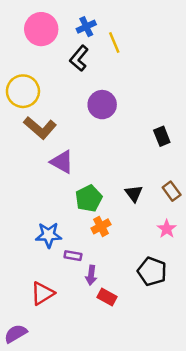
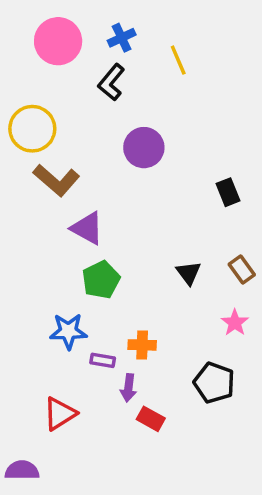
yellow line: (114, 42) -> (178, 60), moved
green pentagon: (89, 198) -> (101, 280), moved
orange cross: (101, 226) -> (142, 345), moved, turned 30
purple semicircle: (16, 334) -> (22, 470), turned 30

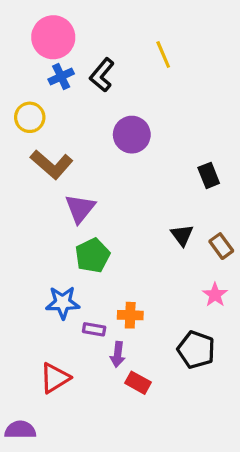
blue cross: (122, 38) -> (61, 77), moved
yellow circle: (32, 129) -> (30, 117), size x0.7
purple triangle: (87, 228) -> (80, 208), turned 40
black triangle: (188, 273) -> (182, 235), moved

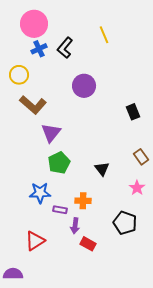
black triangle: (182, 235) -> (102, 169), moved

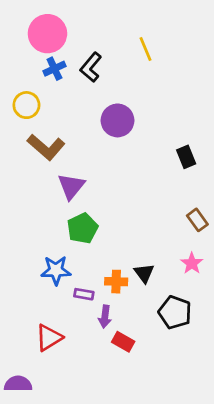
black triangle: (102, 169) -> (144, 273), moved

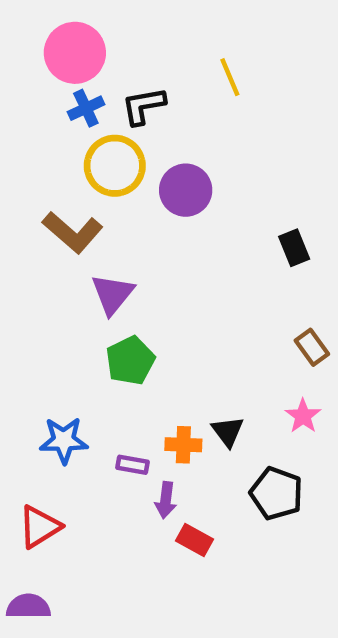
black L-shape: (91, 67) -> (144, 106), turned 40
yellow circle: (26, 105) -> (115, 166), moved, size x1.4
blue star: (56, 270) -> (64, 440), moved
red triangle: (49, 338) -> (39, 527), moved

